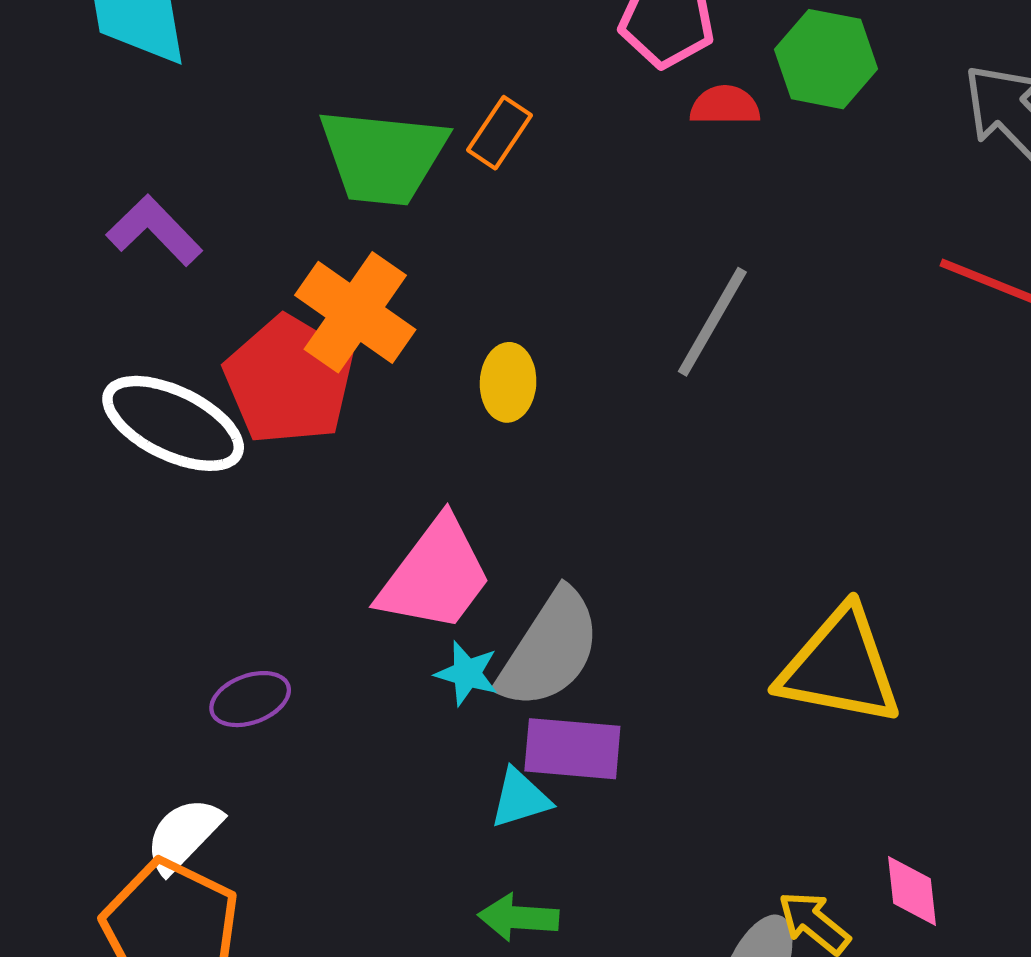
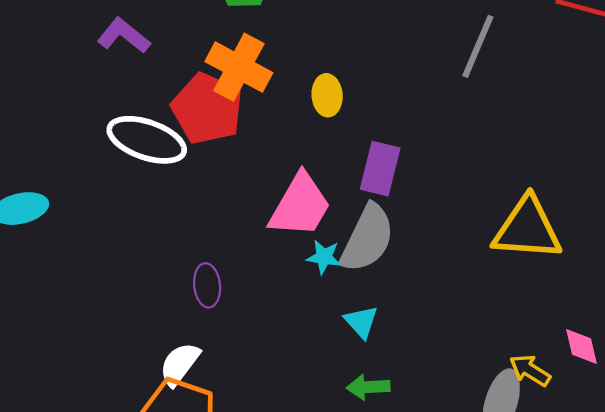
gray line: (712, 322) -> (478, 46), moved
purple ellipse: (250, 699) -> (207, 285), turned -69
purple rectangle: (572, 749) -> (380, 169), moved, turned -74
cyan triangle: (520, 798) -> (361, 322), turned -48

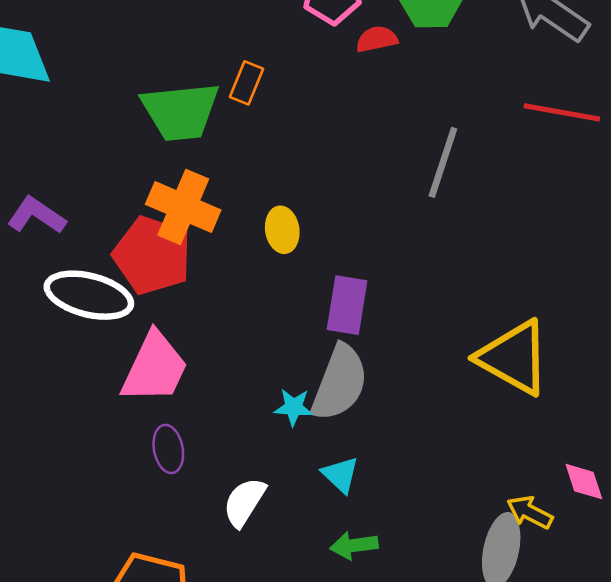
purple L-shape: (124, 36) -> (36, 215), moved
pink trapezoid: (300, 206) -> (155, 368), moved
yellow triangle: (527, 229) -> (514, 358), turned 30
white semicircle: (180, 364) -> (244, 502), moved

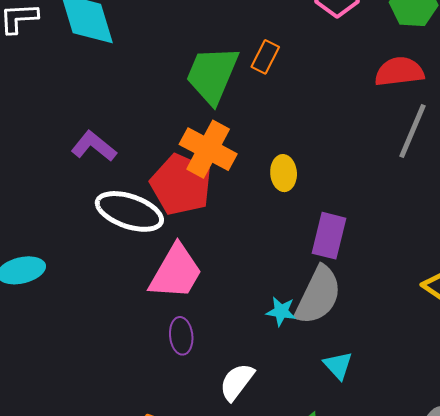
red semicircle: (377, 39) -> (399, 72), moved, size x1.5
green trapezoid: (180, 111) -> (212, 75), turned 114
cyan triangle: (340, 475) -> (338, 365), moved

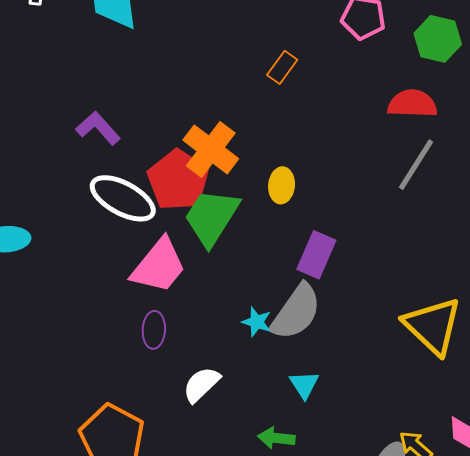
green trapezoid: (212, 75) -> (211, 217), moved

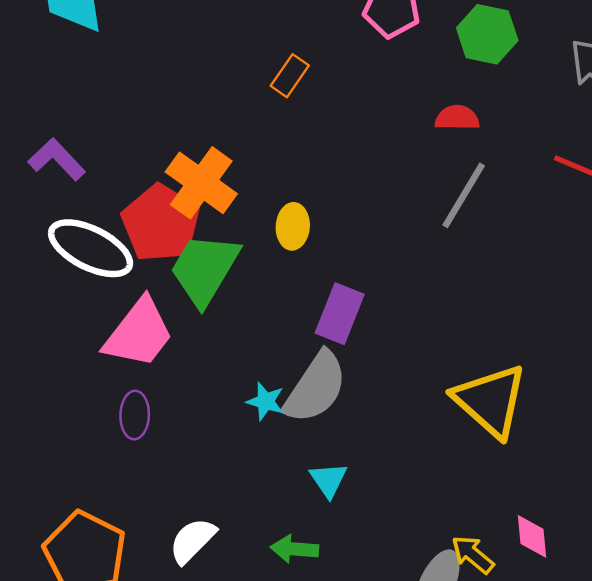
red semicircle: (412, 104) -> (457, 118), size x0.7
white semicircle: (201, 384) -> (192, 541), moved

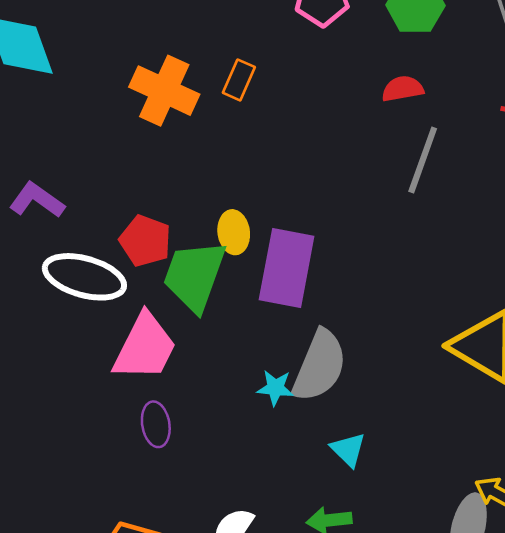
orange cross: (201, 183) -> (164, 91), moved
red pentagon: (161, 223) -> (145, 241), size x0.7
yellow ellipse: (293, 226) -> (234, 232), moved
purple rectangle: (340, 314) -> (287, 268), moved, size x1.4

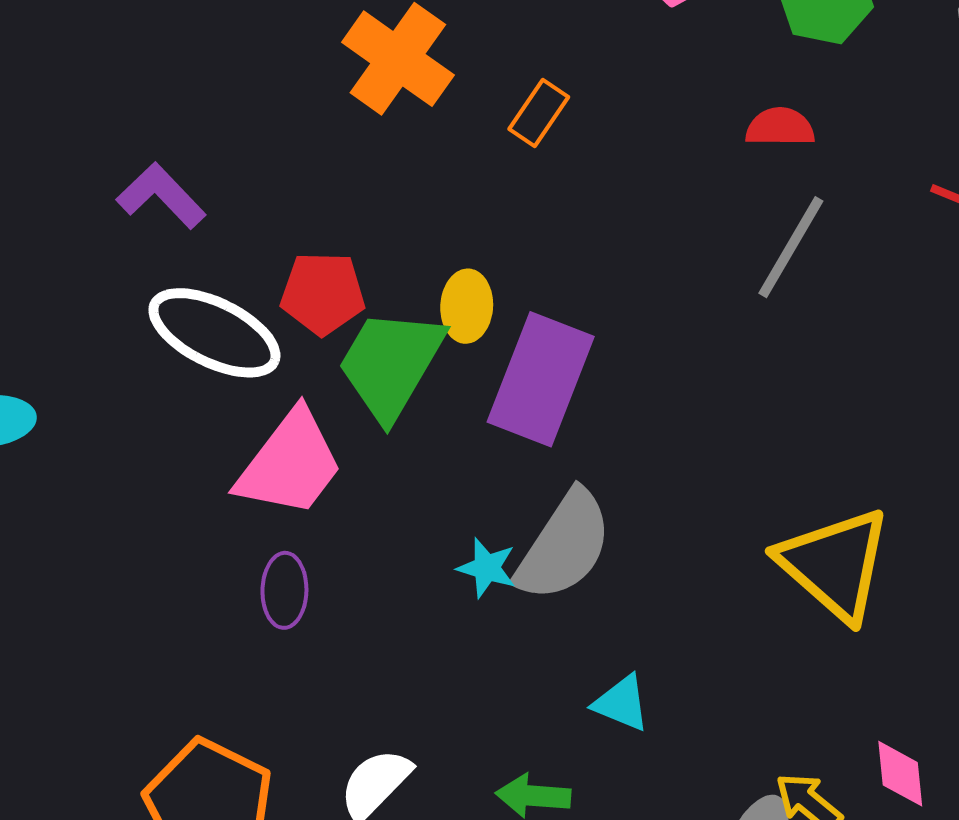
orange rectangle: (239, 80) -> (539, 113), moved
red pentagon: (145, 241) -> (323, 293), turned -30
cyan triangle: (348, 450) -> (622, 703), moved, turned -33

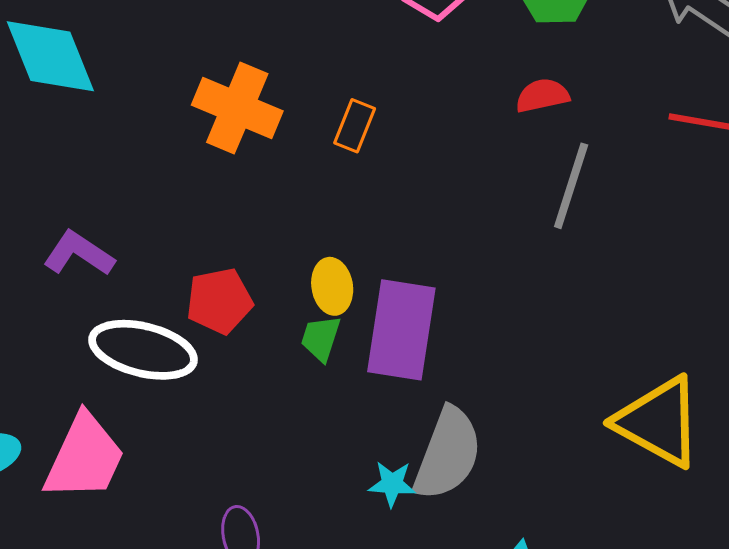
green trapezoid: (391, 364) -> (321, 338), moved, size x0.5
pink trapezoid: (290, 464) -> (85, 457), moved

